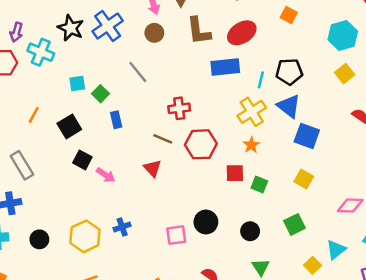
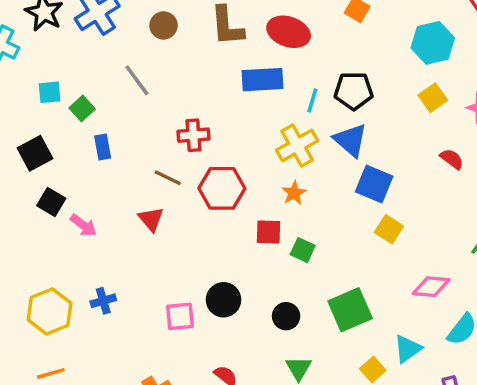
red ellipse: (242, 33) -> (289, 32), turned 48
yellow square: (304, 179) -> (389, 229), moved
green square: (295, 224) -> (350, 310), size x1.4

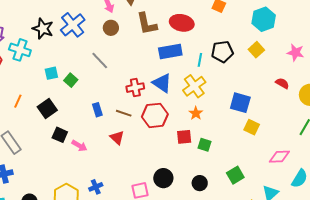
yellow square: (433, 98) -> (256, 50), moved
blue triangle: (350, 140) -> (162, 83), moved
blue rectangle: (103, 147) -> (97, 110), moved
green square: (350, 310) -> (235, 175), size x0.7

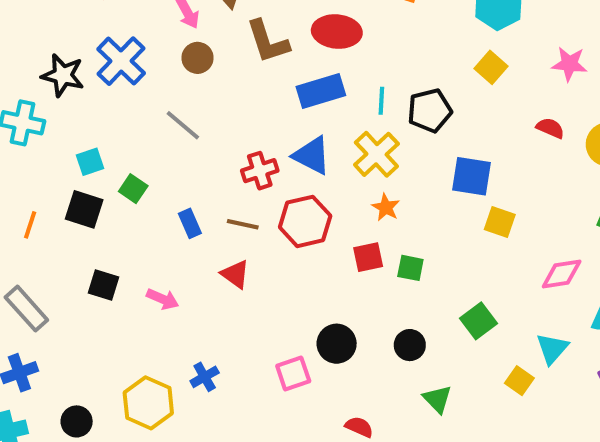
black pentagon: (222, 52) -> (430, 111), moved
green square: (71, 80) -> (133, 189), moved
black square: (47, 108) -> (84, 209), moved, turned -30
black square: (60, 135) -> (103, 285), moved

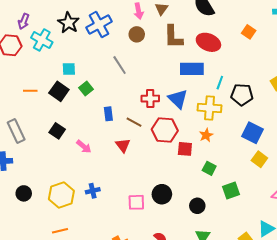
yellow cross: (376, 154) -> (209, 108), turned 30
orange line: (30, 225) -> (30, 91), turned 56
red square: (368, 257) -> (185, 149), moved
green square: (479, 321) -> (231, 191), moved

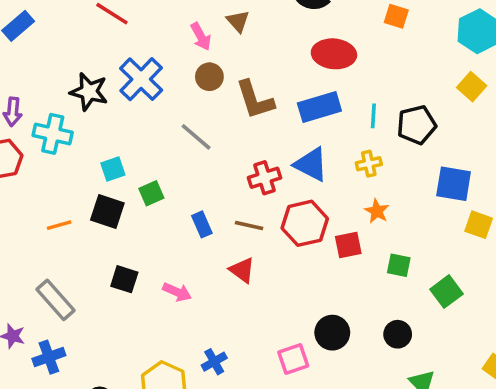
brown L-shape: (173, 37) -> (255, 100), moved
green square: (86, 88) -> (151, 193), turned 32
yellow cross: (209, 108) -> (369, 164), size x0.6

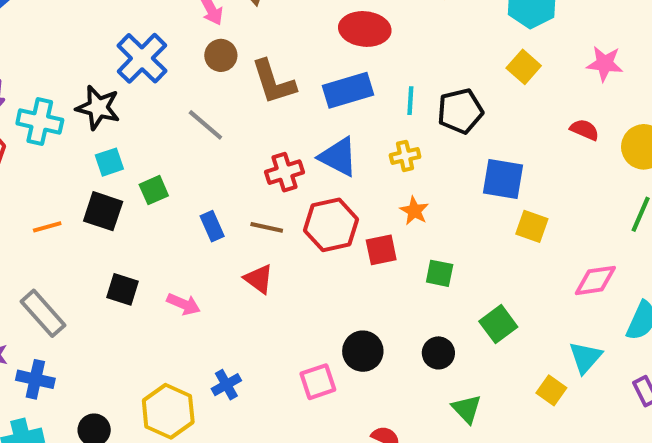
black star: (89, 92) -> (98, 108), moved
green square: (447, 292) -> (498, 324), moved
blue cross: (49, 357) -> (35, 379), turned 32

